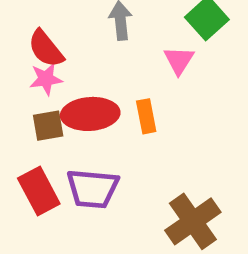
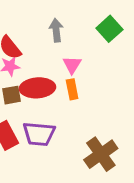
pink triangle: (179, 60) -> (72, 65), moved

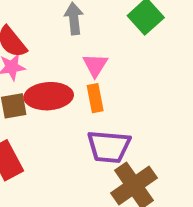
purple trapezoid: (39, 134) -> (109, 147), moved

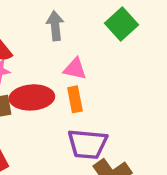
pink triangle: (95, 65) -> (75, 69), turned -50

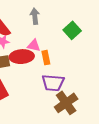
green square: (122, 24) -> (72, 30), moved
pink triangle: (75, 69) -> (34, 45), moved

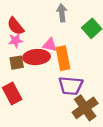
gray arrow: (35, 16) -> (62, 13), moved
orange rectangle: (46, 58) -> (63, 58), size x1.5

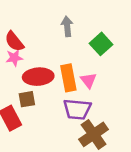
pink triangle: (50, 45) -> (88, 80), moved, turned 40
brown square: (17, 63) -> (27, 99), moved

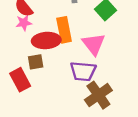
orange rectangle: (68, 78) -> (64, 30), moved
pink triangle: (88, 80) -> (94, 44), size x1.5

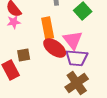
red ellipse: (46, 40) -> (55, 48), moved, turned 40
purple trapezoid: (83, 71) -> (77, 58), moved

